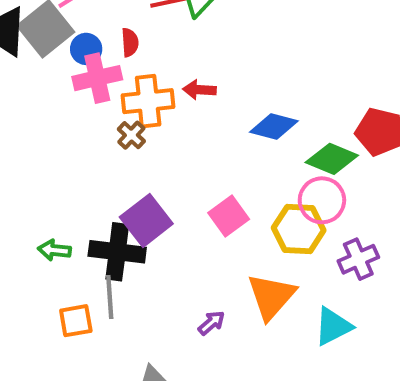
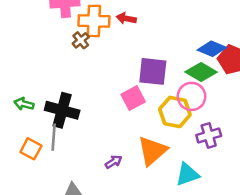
blue diamond: (274, 126) -> (212, 49), moved
purple square: (146, 220) -> (153, 71), moved, turned 36
orange square: (76, 321) -> (31, 149), turned 30

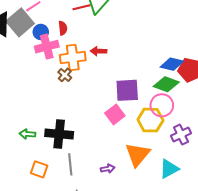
gray line: (54, 137) -> (70, 164), moved
purple arrow: (114, 162) -> (108, 169), turned 32

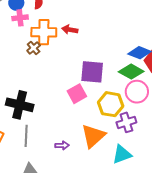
pink cross: (47, 47) -> (20, 18), size x0.7
pink circle: (162, 105) -> (137, 92), moved
purple cross: (181, 135) -> (126, 122), moved

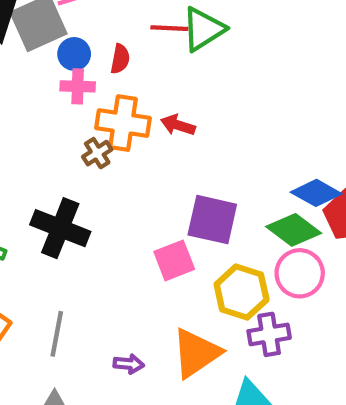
black cross: (20, 105) -> (60, 228), moved

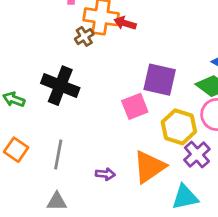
red arrow: (178, 125) -> (125, 23), moved
purple cross: (269, 334) -> (197, 154), turned -32

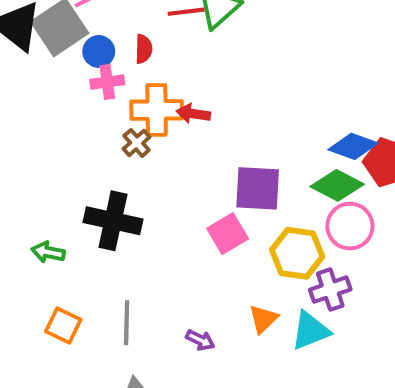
purple cross: (197, 154) -> (330, 290), turned 32
orange triangle: (149, 167) -> (263, 319), size x0.6
purple arrow: (105, 174) -> (200, 340), turned 30
cyan triangle: (185, 197) -> (310, 331), moved

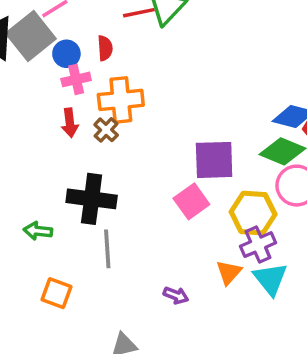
red arrow: (193, 114) -> (70, 123), moved, turned -100
purple cross: (330, 290) -> (258, 245), moved
gray line: (127, 323) -> (107, 249), moved
cyan triangle: (310, 331) -> (270, 279), turned -42

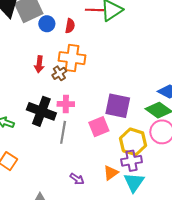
pink cross: (76, 79) -> (66, 104), moved
gray line: (107, 249) -> (63, 132), moved

